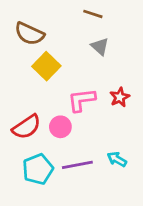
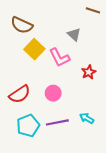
brown line: (93, 14) -> (93, 10), moved
pink L-shape: (82, 100) -> (59, 58), moved, turned -110
pink circle: (60, 127) -> (53, 93), moved

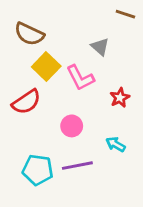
red semicircle: (20, 94) -> (26, 102), moved
cyan arrow: (87, 118) -> (116, 144), moved
cyan pentagon: (28, 126) -> (38, 170), turned 30

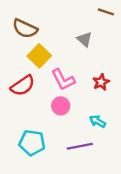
pink L-shape: (80, 78) -> (63, 80), moved
purple line: (77, 166) -> (80, 146), moved

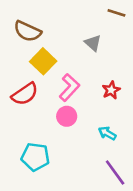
pink L-shape: (63, 80) -> (69, 87), turned -110
purple line: (80, 146) -> (115, 173), moved, turned 65

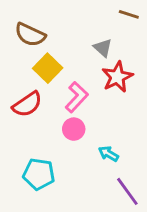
red star: (111, 90) -> (117, 77), moved, size x1.5
cyan arrow: (107, 133) -> (109, 154), moved

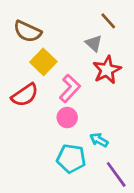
brown line: (129, 14) -> (108, 21), moved, turned 30
cyan pentagon: (39, 174) -> (71, 159), moved

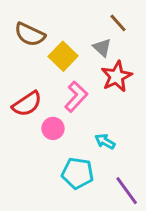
yellow square: (43, 62) -> (63, 56), moved
pink circle: (67, 118) -> (53, 128), moved
cyan arrow: (99, 140) -> (105, 141), moved

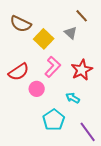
red star: (117, 76) -> (82, 70), moved
cyan pentagon: (78, 173) -> (54, 120), turned 30

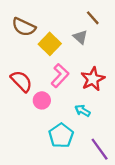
red semicircle: (19, 72) -> (21, 81), turned -100

